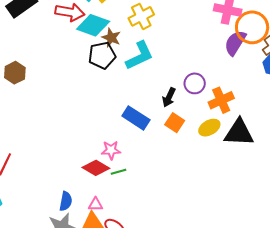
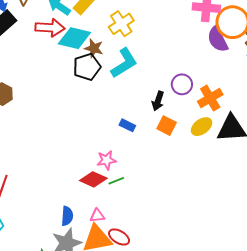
purple semicircle: (235, 43) -> (218, 39), turned -52
blue rectangle: (136, 118) -> (127, 125), size x0.6

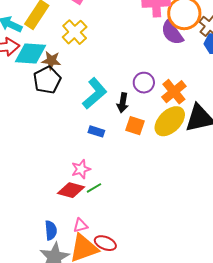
cyan L-shape: (124, 63) -> (95, 93), moved
yellow ellipse: (202, 127) -> (170, 121), size x1.5

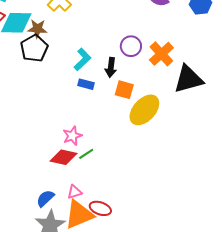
cyan L-shape: (95, 93) -> (82, 59), size x0.7
yellow ellipse: (170, 121) -> (144, 110), moved
blue rectangle: (96, 131) -> (86, 84), moved
blue semicircle: (51, 230) -> (45, 198), turned -126

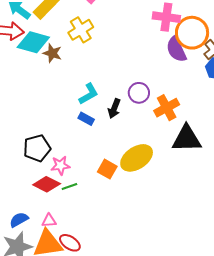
black pentagon: (34, 48) -> (37, 148), moved
orange square: (124, 90) -> (107, 169), moved

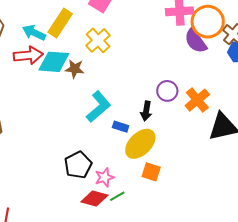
cyan L-shape: (89, 94) -> (99, 107), moved, size x1.4
yellow ellipse: (137, 158) -> (140, 144), moved

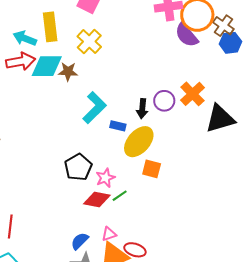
yellow rectangle: (60, 23) -> (50, 27), turned -36
purple circle: (167, 91) -> (164, 101), moved

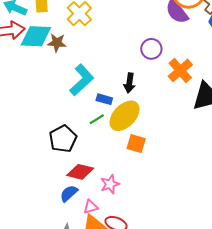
purple circle: (164, 101) -> (151, 49), moved
pink star: (105, 178) -> (110, 184), moved
green line: (120, 196) -> (97, 119), moved
blue semicircle: (80, 241) -> (69, 193), moved

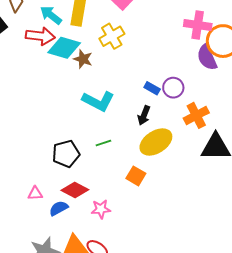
cyan L-shape: (82, 80) -> (98, 101), turned 56
blue rectangle: (104, 99) -> (152, 88), moved
yellow ellipse: (125, 116) -> (156, 142), moved
pink triangle: (91, 207) -> (35, 193), moved

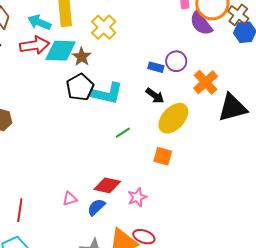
brown star: (83, 59) -> (82, 57), turned 30
black arrow: (144, 115) -> (155, 96), turned -60
black pentagon: (66, 154) -> (80, 87), moved

